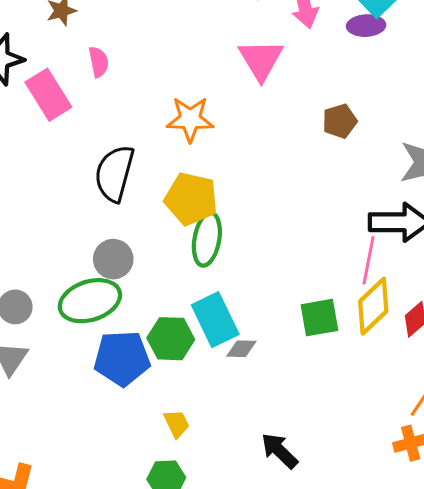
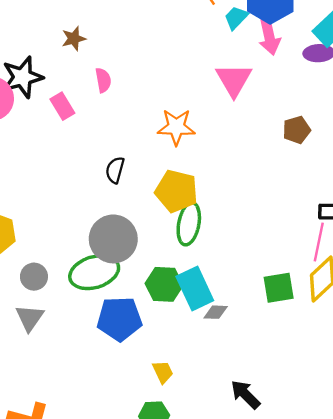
pink rectangle: (48, 95) -> (62, 106), size x0.7
black semicircle: (115, 173) -> (115, 170), size x0.6
gray circle: (113, 259) -> (113, 239), size x1.5
green hexagon: (171, 339) -> (164, 284), moved

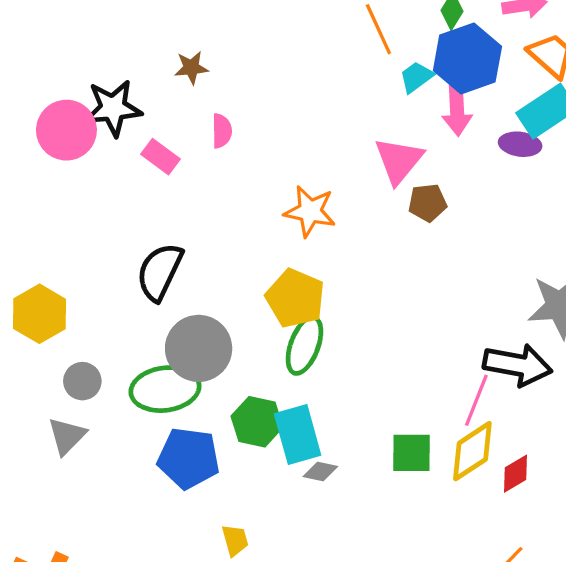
pink rectangle: (62, 106) -> (160, 157), turned -32
brown pentagon: (297, 130) -> (428, 203), moved
black semicircle: (115, 170) -> (160, 272), moved, size x1.6

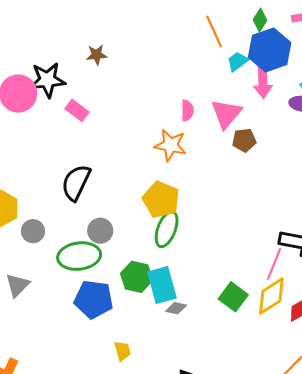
pink semicircle: (222, 131) -> (187, 110), moved
gray circle: (199, 348) -> (100, 231), size x0.6
gray circle: (82, 381) -> (33, 231), moved
green square: (411, 453) -> (233, 297), turned 36

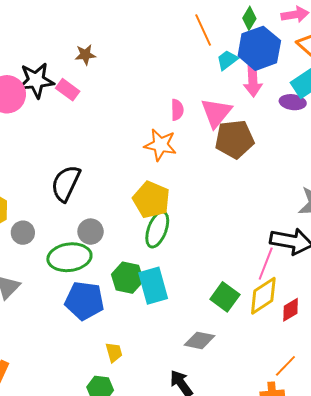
pink rectangle: (77, 110) -> (68, 90), moved
brown pentagon: (244, 140) -> (234, 139), size x1.6
gray diamond: (176, 308) -> (200, 340), moved, size x1.4

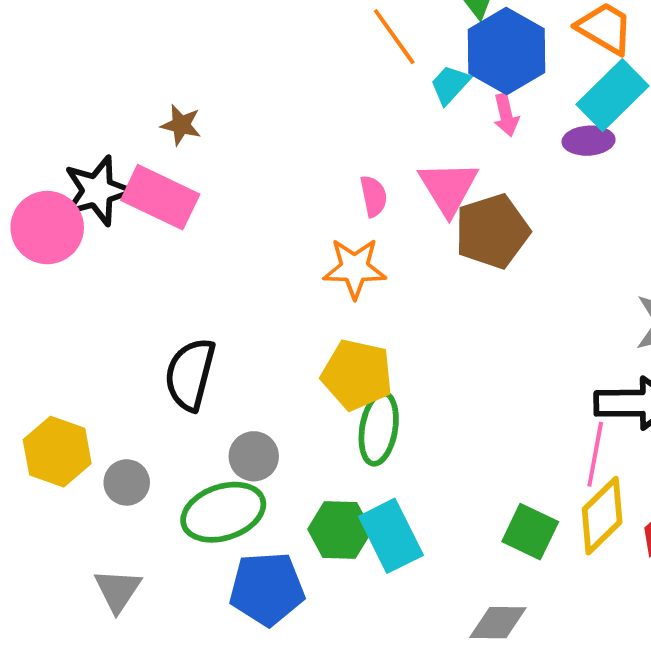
brown star: (85, 55) -> (181, 125), turned 30
pink arrow: (253, 81) -> (506, 115), size x0.7
pink rectangle: (68, 90) -> (160, 197), size x1.6

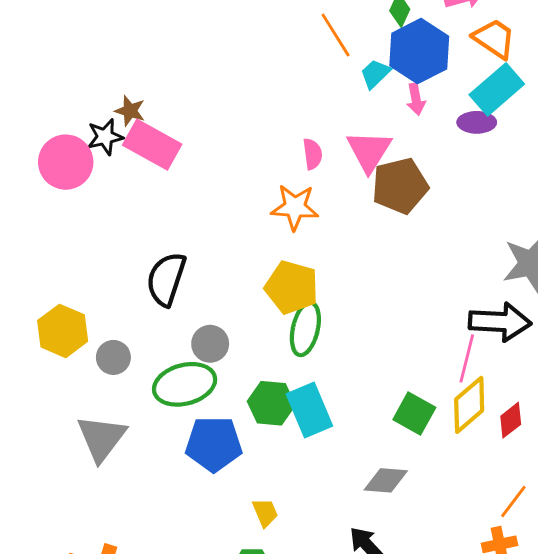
brown star: (181, 125) -> (130, 111), moved
black star: (97, 191) -> (105, 137), size x0.7
gray triangle: (118, 590) -> (101, 438), size x1.4

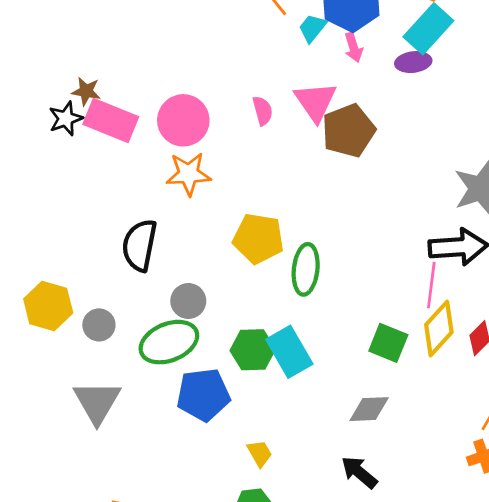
pink circle: (66, 162) -> (183, 120), moved
orange star: (295, 207) -> (188, 174), moved
green ellipse: (305, 329) -> (306, 269), moved

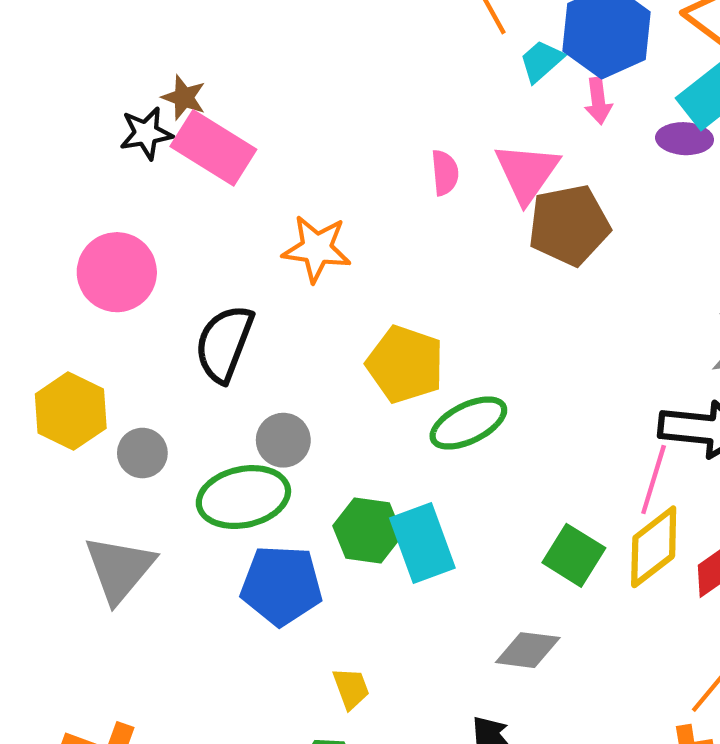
pink circle: (183, 120) -> (117, 272), moved
green ellipse: (306, 269) -> (468, 423), turned 48

